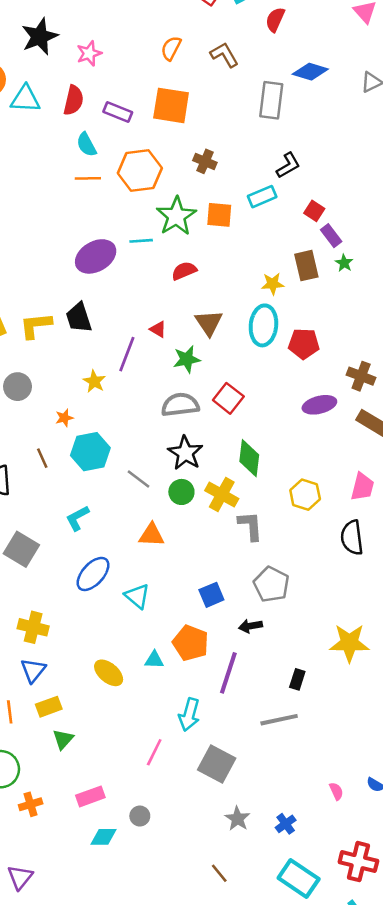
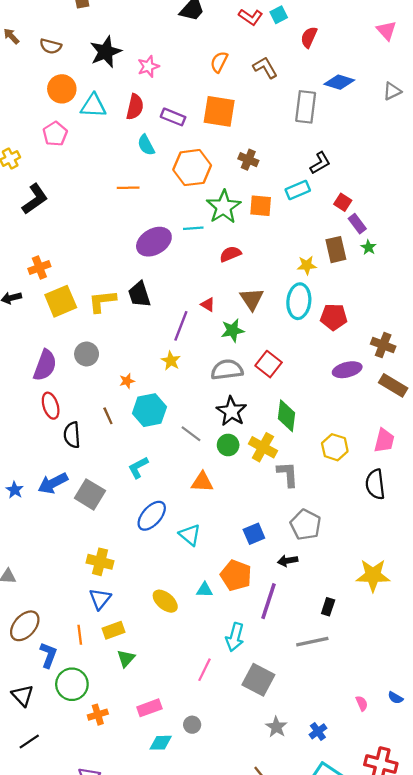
orange line: (88, 178) -> (128, 188), moved
yellow star: (94, 381) -> (171, 361), moved

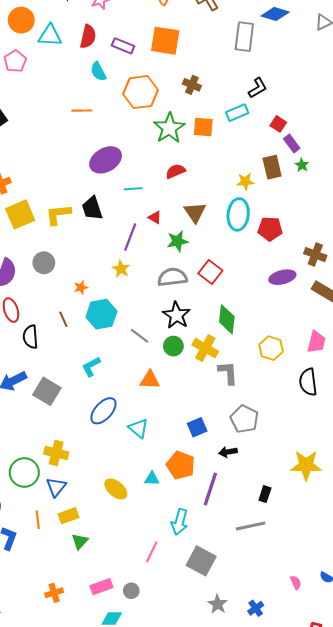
cyan line: (193, 228) -> (133, 189), moved
green circle: (72, 684) -> (24, 473), moved
gray circle: (192, 725) -> (131, 591), moved

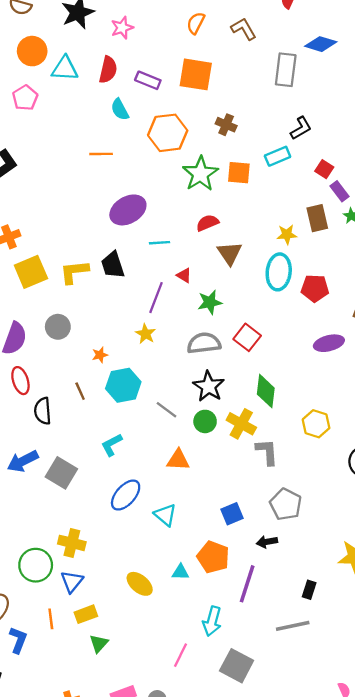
brown triangle: (195, 212) -> (230, 253), moved

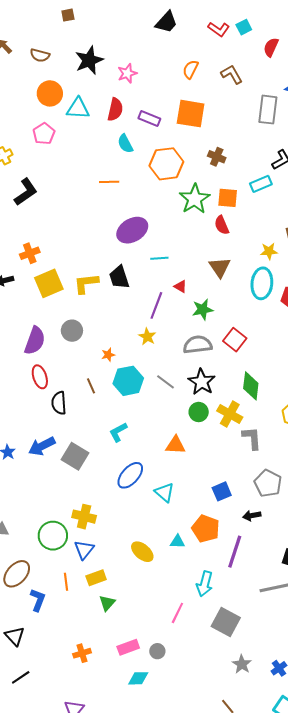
red semicircle: (207, 223) -> (222, 225), moved, turned -90
gray line: (167, 410) -> (165, 382), moved

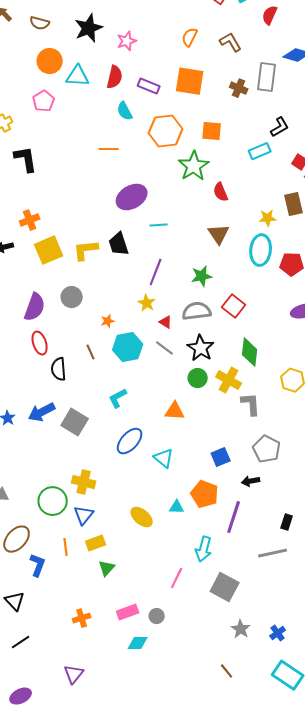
brown cross: (217, 157) -> (239, 88), moved
black L-shape: (26, 192) -> (26, 159), turned -64
orange square: (228, 198) -> (212, 131), moved
red triangle: (180, 286) -> (166, 322), moved

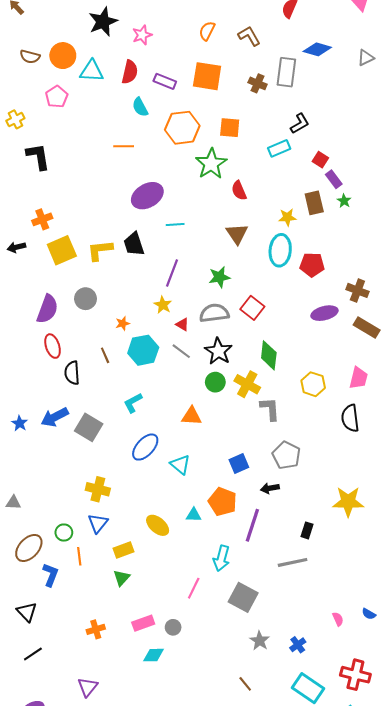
brown semicircle: (40, 23) -> (30, 57), moved
green circle: (53, 501) -> (64, 533), moved, size x0.6
yellow rectangle: (96, 543) -> (124, 550), moved

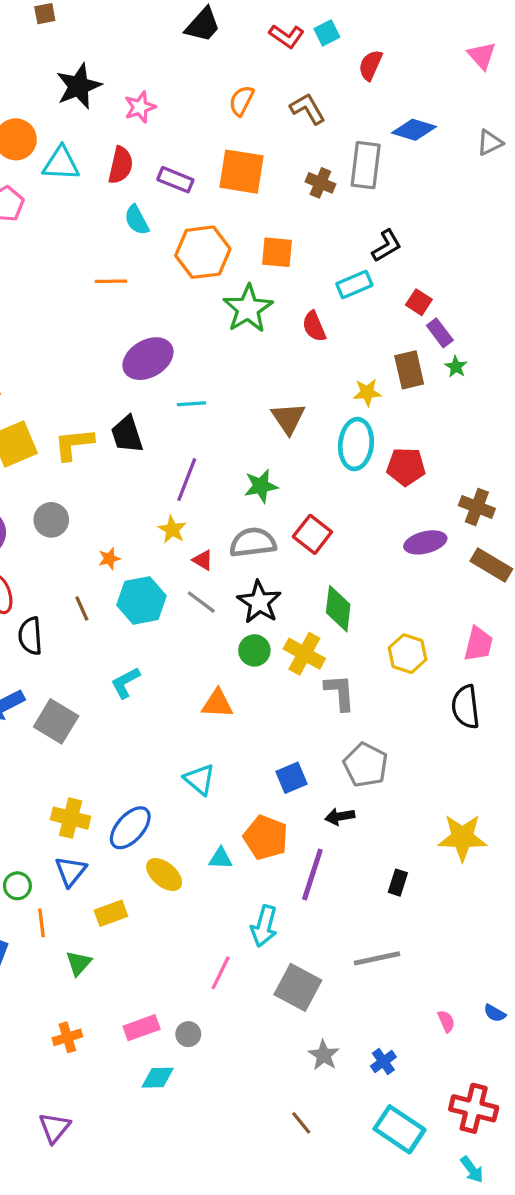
red semicircle: (239, 191) -> (314, 326), moved
blue ellipse: (145, 447) -> (130, 828), moved
gray line: (293, 562) -> (377, 958), moved
green triangle: (122, 578) -> (79, 963), moved

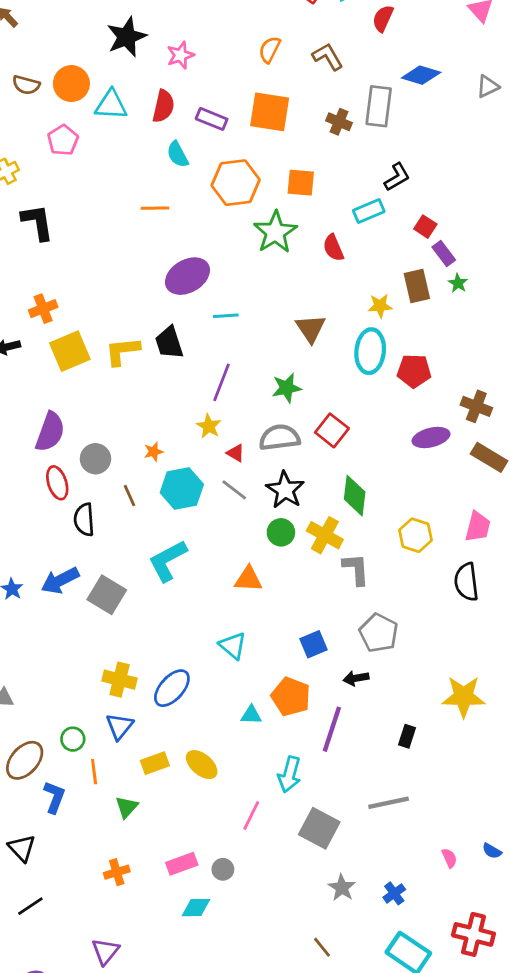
gray circle: (51, 520) -> (95, 459), moved
cyan L-shape: (125, 683) -> (168, 561), size x1.5
yellow ellipse: (164, 875) -> (202, 765), moved

